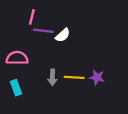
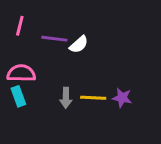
pink line: (32, 17) -> (20, 26), moved
cyan rectangle: (16, 88) -> (18, 96), moved

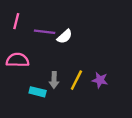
cyan rectangle: (18, 96) -> (38, 92), moved, turned -56
yellow line: (93, 98) -> (76, 80), turned -66

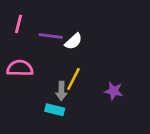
yellow line: (76, 80) -> (73, 79), moved
cyan rectangle: (38, 92) -> (55, 110), moved

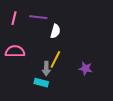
purple line: (51, 36) -> (38, 17), moved
white semicircle: (73, 41) -> (55, 31), turned -32

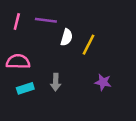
yellow line: (55, 59) -> (88, 45), moved
cyan rectangle: (41, 83) -> (25, 88), moved, turned -32

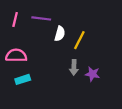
gray arrow: (56, 82) -> (74, 67), moved

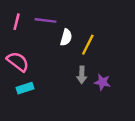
pink semicircle: (16, 55) -> (18, 62), turned 36

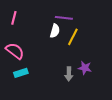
purple line: (46, 20) -> (64, 18), moved
gray arrow: (82, 75) -> (69, 74), moved

